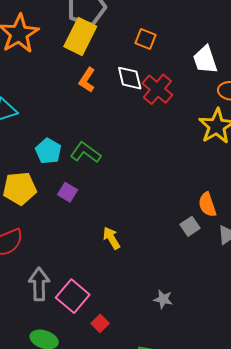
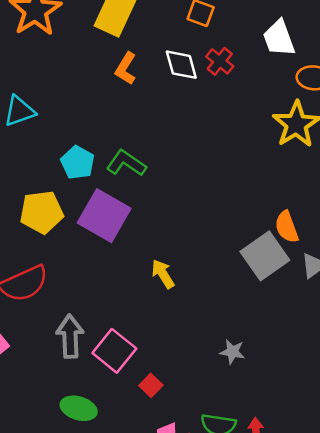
red cross: (157, 89) -> (220, 61), moved, size x0.7
purple square: (68, 192) -> (104, 216), size x2.0
gray square: (190, 226) -> (265, 256), size x1.8

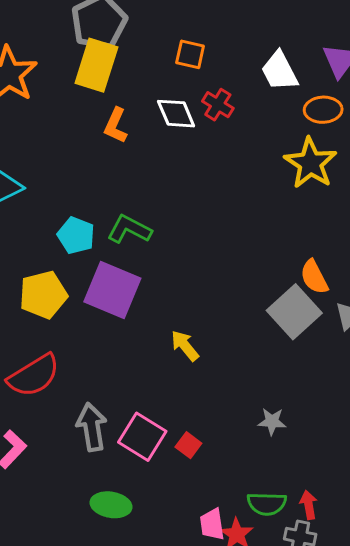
red square: (151, 385) -> (188, 445), moved

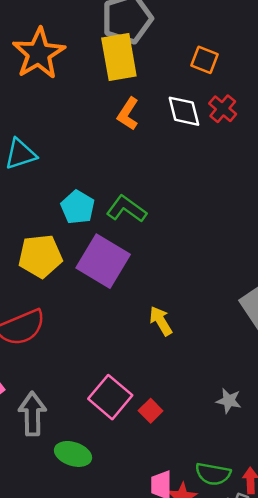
yellow rectangle: (96, 65) -> (119, 57), turned -36
gray arrow: (92, 427) -> (32, 414), moved

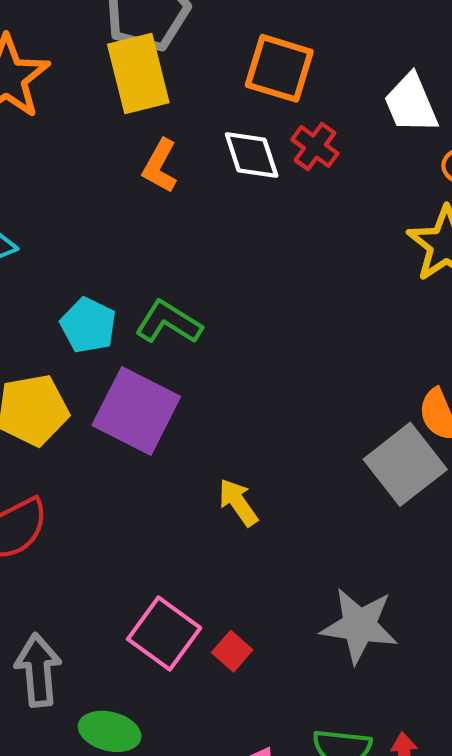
orange square: (205, 60) -> (279, 68), size x1.5
gray star: (229, 401) -> (359, 626), size x1.8

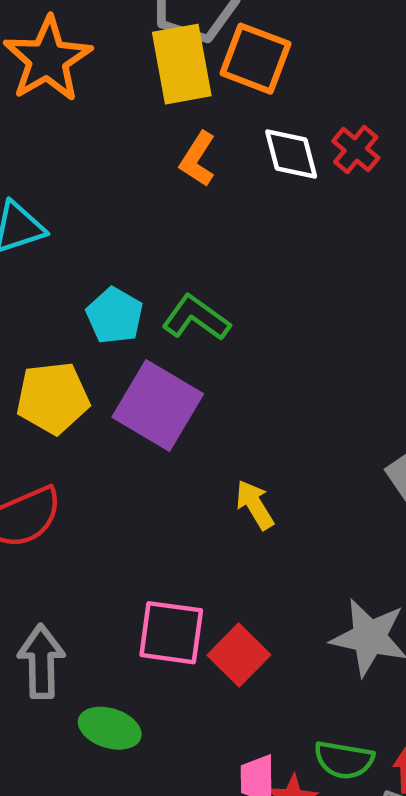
orange square: (279, 68) -> (255, 59), moved
pink square: (164, 633) -> (171, 633), turned -32
red square: (232, 651) -> (239, 655), size x1.5

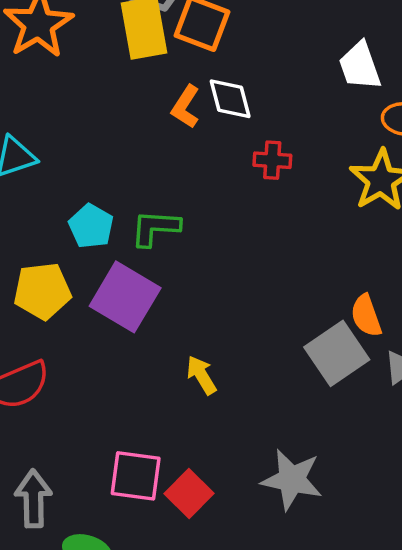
red cross: (356, 149) -> (272, 160), moved, turned -36
orange L-shape: (198, 159) -> (186, 107), moved
green L-shape: (196, 318) -> (155, 228), turned -32

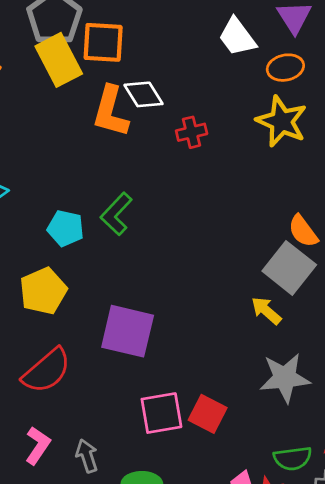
orange L-shape: (186, 107) -> (110, 112), size x1.5
green L-shape: (155, 228) -> (116, 214), turned -33
purple square: (125, 297) -> (128, 331), moved
yellow arrow: (201, 375) -> (266, 311), moved
gray arrow: (33, 499) -> (87, 456), size x0.7

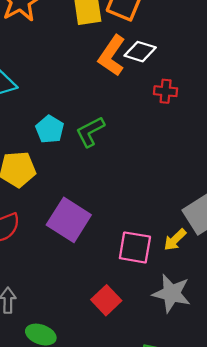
white diamond: (144, 94) -> (140, 52), turned -60
yellow arrow: (266, 311) -> (175, 240), turned -105
pink square: (161, 413) -> (135, 247), moved

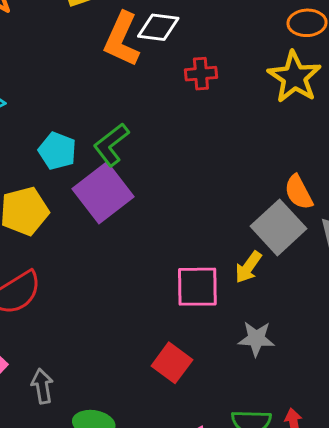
purple square: (69, 220) -> (103, 193), moved, turned 30
gray star: (171, 293) -> (256, 339), size x0.7

